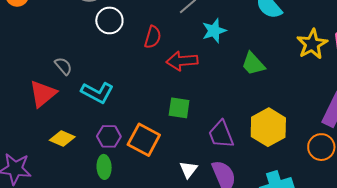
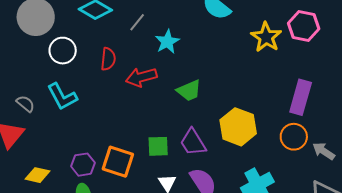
green trapezoid: (253, 64) -> (189, 91), moved, turned -60
cyan L-shape: (97, 93) -> (62, 97), moved, turned 44
green square: (179, 108) -> (158, 146), moved

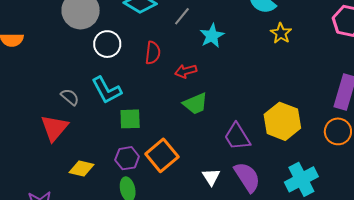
yellow star: (266, 37) -> (281, 33), moved, size x0.7
red arrow: (141, 77) -> (186, 71), size x0.7
green trapezoid: (189, 91) -> (195, 104), moved
green square: (158, 146) -> (130, 119), moved
orange square: (118, 162) -> (162, 155), turned 32

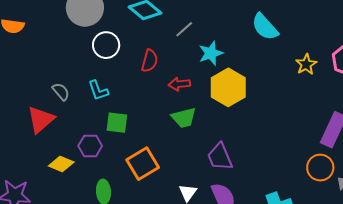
yellow star: (281, 33) -> (306, 64), moved
cyan L-shape: (107, 90) -> (98, 90), size x0.7
yellow hexagon: (282, 121) -> (228, 87), moved
purple hexagon: (127, 158) -> (90, 146), moved

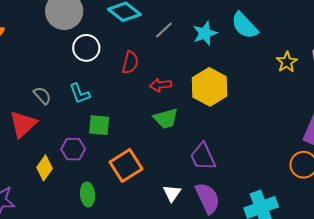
cyan star: (211, 53) -> (205, 33), moved
yellow diamond: (61, 164) -> (45, 168), turned -75

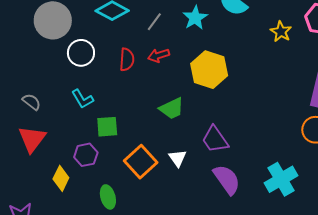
red arrow: (161, 85) -> (159, 55), moved
gray semicircle: (42, 96) -> (31, 102), moved
white triangle: (172, 193) -> (178, 158), moved

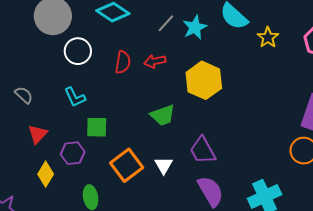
gray line: (154, 22) -> (166, 23), moved
yellow star: (281, 32) -> (268, 37), moved
red triangle: (32, 139) -> (38, 134), moved, size x0.7

